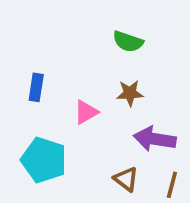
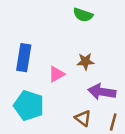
green semicircle: (128, 42) -> (83, 15), moved
blue rectangle: (36, 87) -> (24, 58), size x1.5

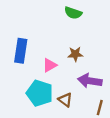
cyan pentagon: (29, 106) -> (40, 93), moved
brown triangle: (83, 118) -> (65, 100), moved

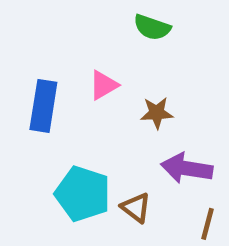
pink triangle: (50, 65) -> (103, 85), moved

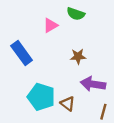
pink triangle: (103, 85) -> (50, 25), moved
blue rectangle: (43, 106) -> (22, 53), turned -45

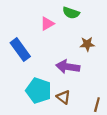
brown star: (78, 56) -> (87, 44), moved
purple arrow: (93, 84) -> (68, 67), moved

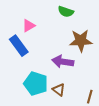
pink triangle: (47, 24) -> (29, 26), moved
brown star: (87, 44) -> (81, 41), size x1.6

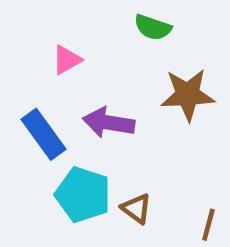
blue rectangle: (19, 46) -> (44, 134), moved
purple arrow: (63, 62) -> (109, 123), moved

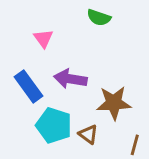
pink triangle: (67, 60) -> (43, 38), turned -36
brown star: (188, 95) -> (114, 103), moved

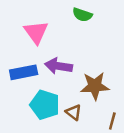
pink triangle: (43, 38) -> (36, 32), size x1.5
blue rectangle: (28, 86) -> (24, 72), turned -65

